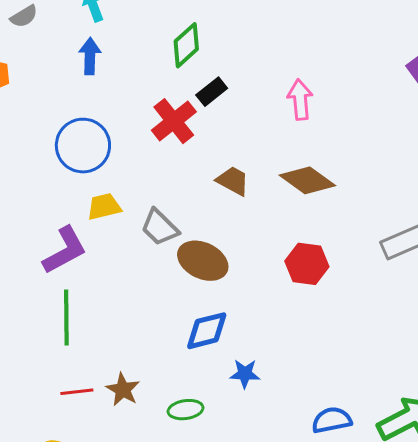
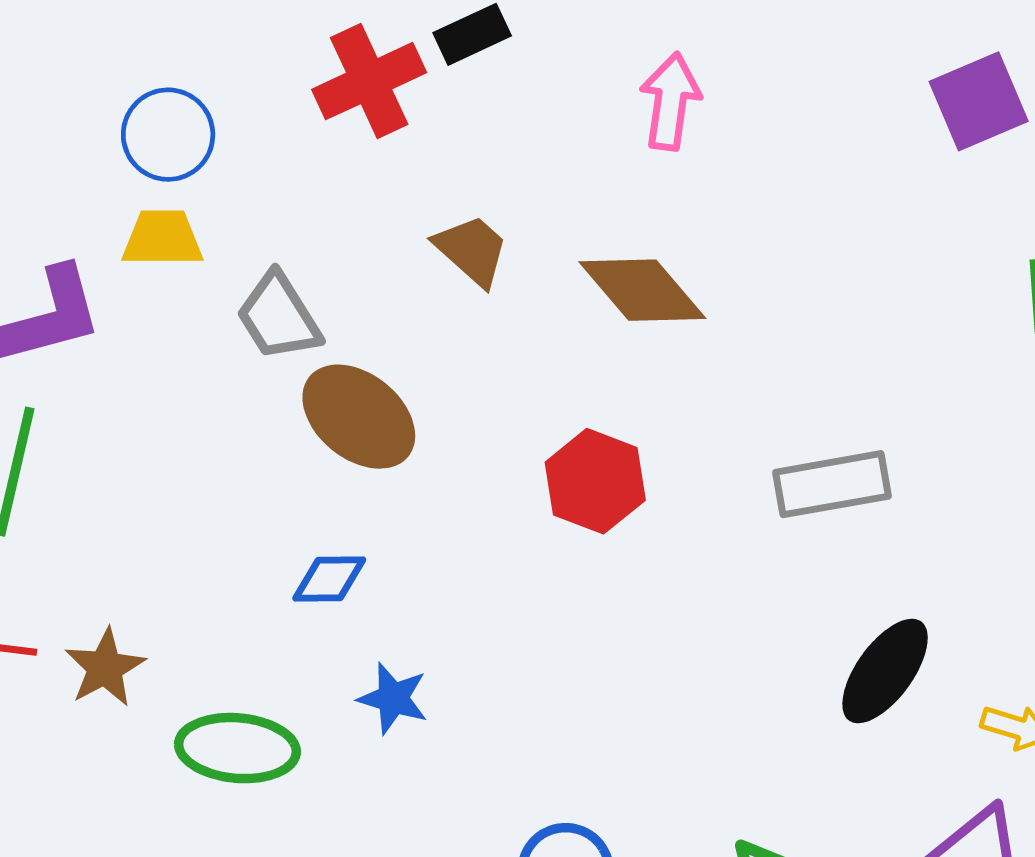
blue circle: (83, 146) -> (168, 135), moved, size x0.7
blue diamond: (207, 331) -> (329, 579), size x0.7
green ellipse: (186, 410) -> (237, 748), size x1.4

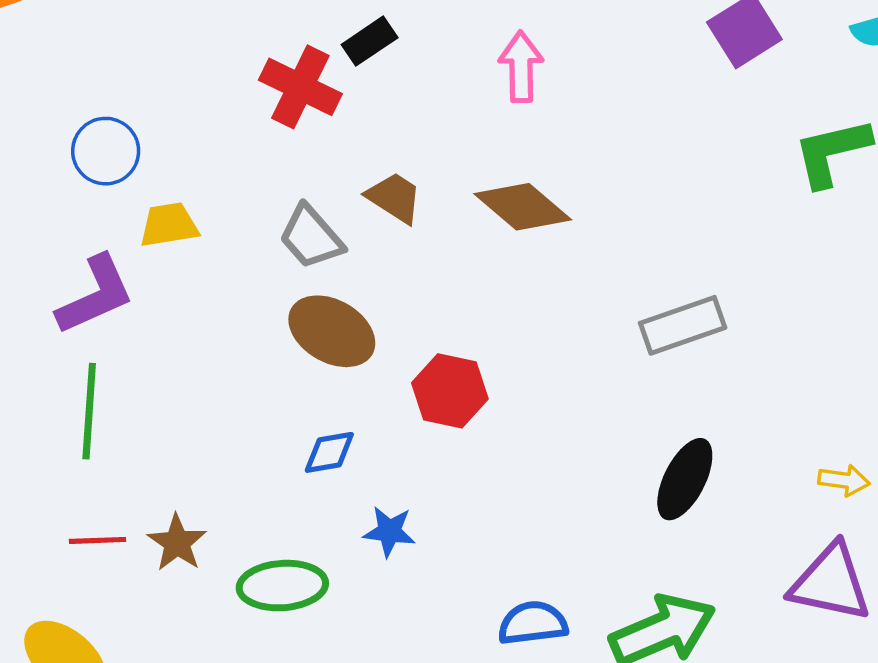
red cross: (369, 81) -> (300, 87), turned -30
blue circle: (168, 135) -> (106, 151), moved
gray trapezoid: (279, 317) -> (311, 237), moved
red hexagon: (595, 481) -> (450, 391), moved
black ellipse: (885, 671) -> (685, 479), moved

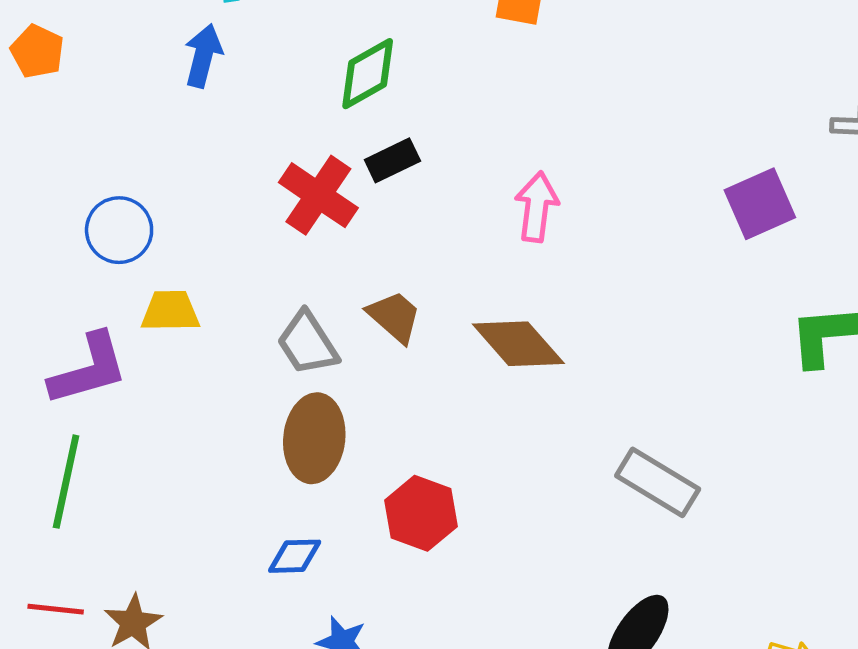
gray rectangle: (683, 325) -> (658, 482), turned 42
brown ellipse: (332, 331) -> (314, 438), turned 58

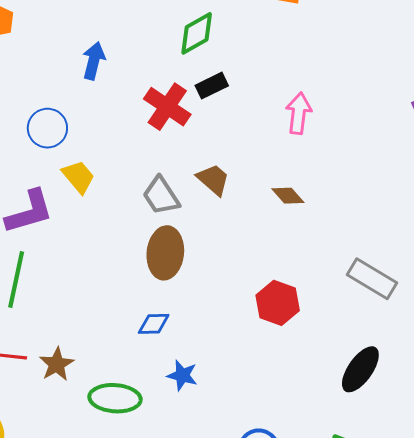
blue arrow: (203, 56) -> (94, 61), moved
yellow trapezoid: (170, 311) -> (78, 177), turned 51
brown diamond: (518, 344) -> (288, 196), size x0.6
red hexagon: (421, 513) -> (278, 303), moved

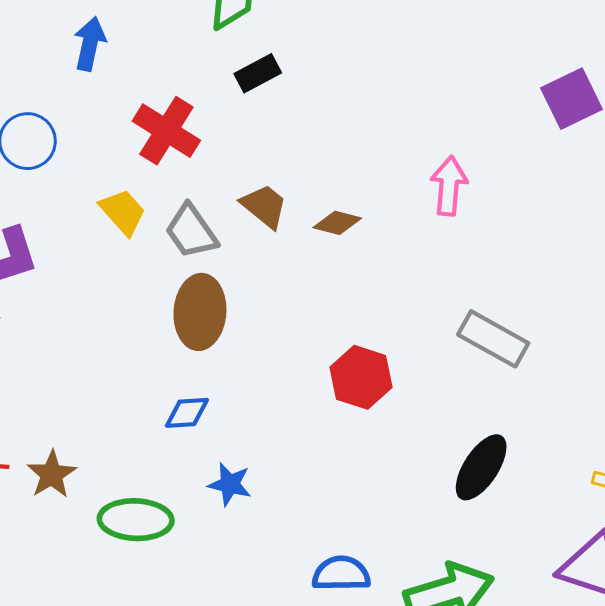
red cross: (167, 107) -> (166, 131), moved
pink arrow: (299, 113) -> (449, 186), moved
yellow trapezoid: (78, 177) -> (123, 212), moved
brown diamond: (288, 196) -> (337, 223), moved, turned -32

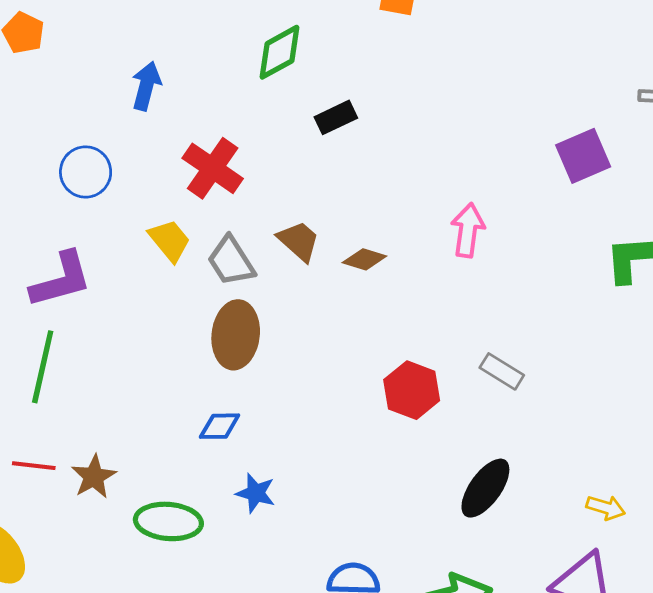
black rectangle: (258, 73) -> (336, 117), moved
gray rectangle: (493, 339) -> (502, 371), size x0.7
red hexagon: (361, 377) -> (412, 390), moved

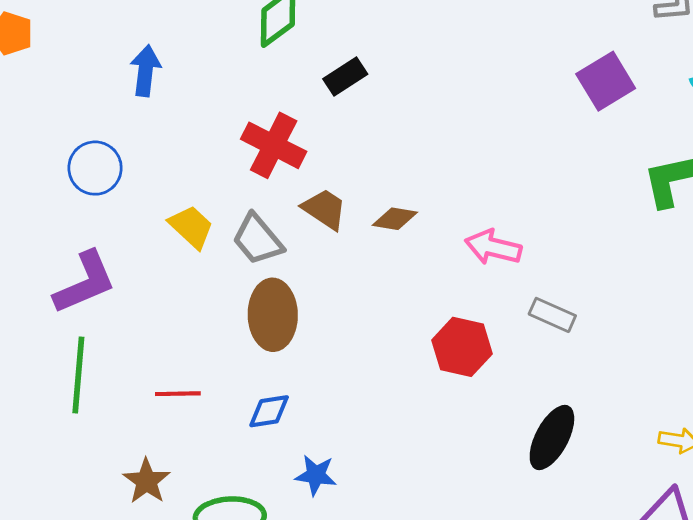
red cross: (213, 168) -> (274, 145), moved
pink arrow: (468, 230) -> (493, 247), moved, turned -76
red line: (34, 466) -> (178, 394), moved

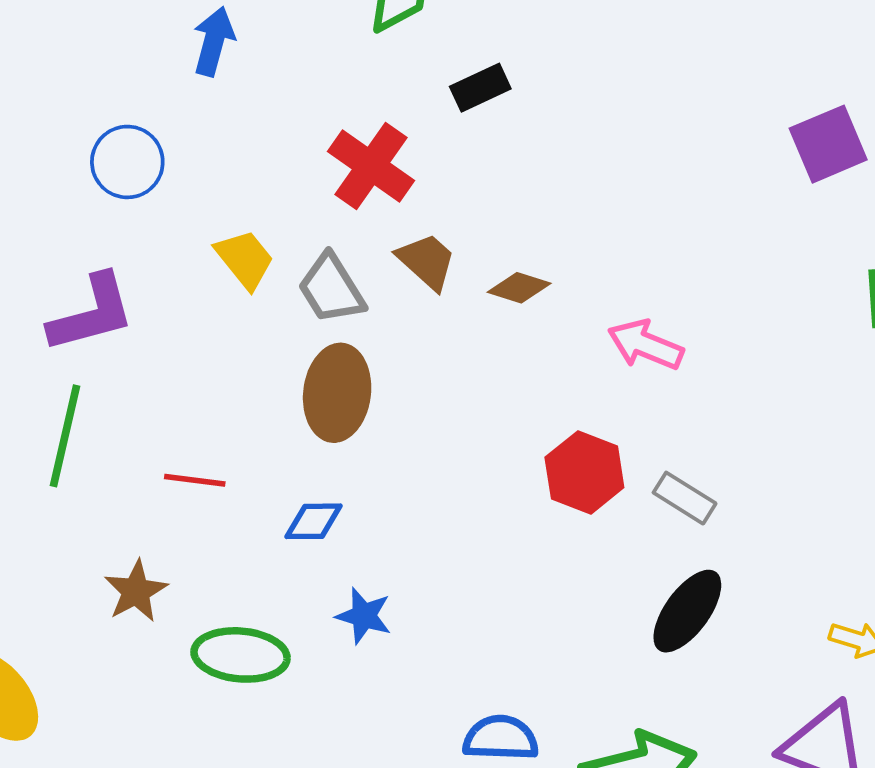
gray rectangle: (552, 315) -> (685, 498), moved

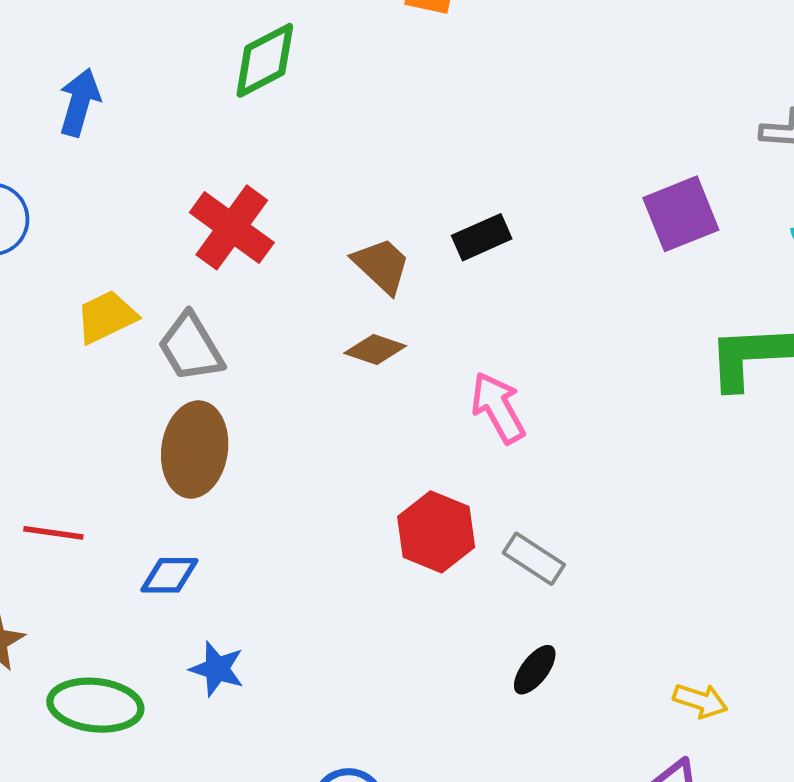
black rectangle: (480, 88) -> (482, 237), moved
yellow trapezoid: (245, 259) -> (106, 317), turned -78
brown trapezoid: (427, 261) -> (382, 265), moved
pink arrow: (645, 345) -> (498, 408), turned 38
black ellipse: (687, 611) -> (535, 670), size x0.6

